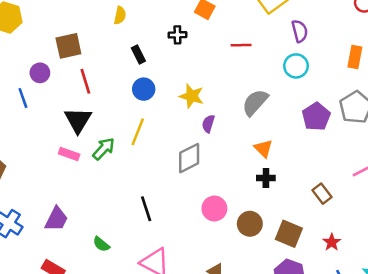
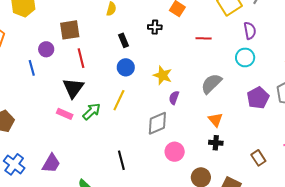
pink circle: (214, 209) -> (175, 152), moved

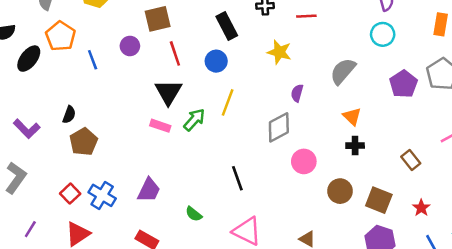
red line: (204, 38) -> (306, 16), moved
black rectangle: (123, 40) -> (227, 26), size x1.5
blue circle: (126, 67) -> (216, 61), moved
blue line: (32, 68) -> (93, 60), moved
yellow star: (163, 75) -> (279, 52), moved

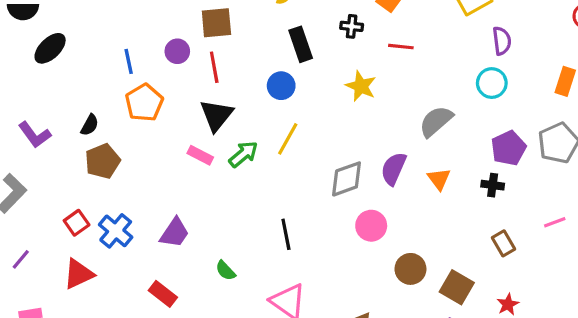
orange pentagon: (61, 36) -> (144, 103), moved
red line: (175, 53) -> (214, 67), moved
purple semicircle: (297, 93) -> (394, 169), moved, size x1.5
black cross: (355, 146) -> (493, 185), moved

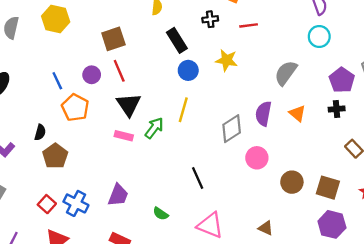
purple circle: (177, 51) -> (92, 75), moved
blue circle: (281, 86) -> (188, 70), moved

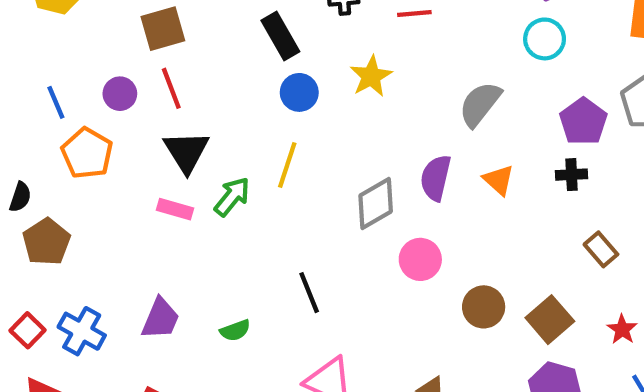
yellow star: (227, 60) -> (371, 76), turned 30
brown square: (328, 188) -> (550, 320), turned 30
green semicircle: (161, 214) -> (235, 330), moved, turned -56

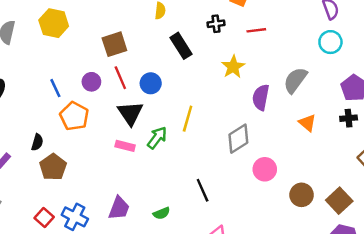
blue circle: (299, 92) -> (151, 83), moved
purple semicircle: (436, 178) -> (261, 97), moved

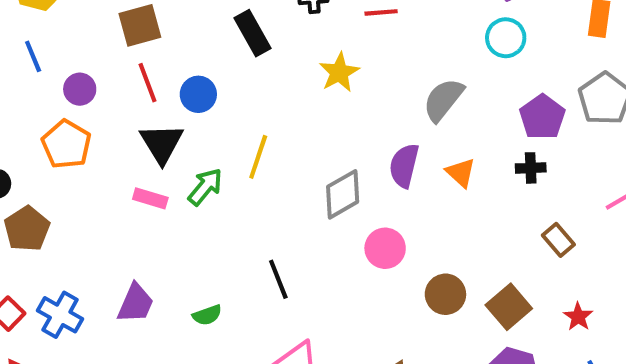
purple circle: (91, 82) -> (80, 89), moved
blue line: (55, 88) -> (33, 56), moved
purple semicircle: (261, 97) -> (404, 166), moved

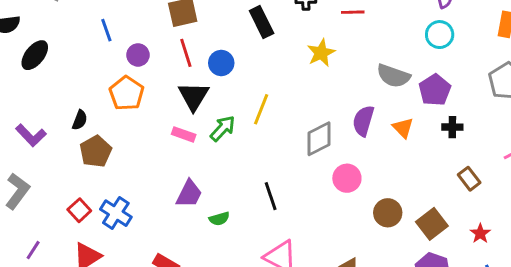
gray semicircle: (443, 100) -> (393, 76), turned -112
purple pentagon: (542, 117) -> (435, 90), moved
purple trapezoid: (136, 303) -> (189, 194), moved

